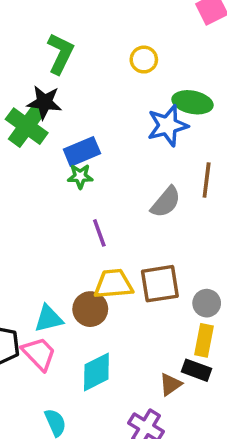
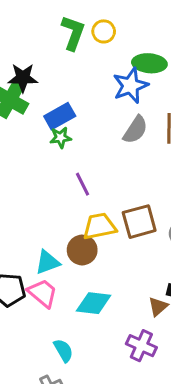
green L-shape: (60, 54) -> (73, 33), moved
gray semicircle: (166, 202) -> (135, 130), moved
cyan diamond: (96, 372) -> (94, 303), turned 40

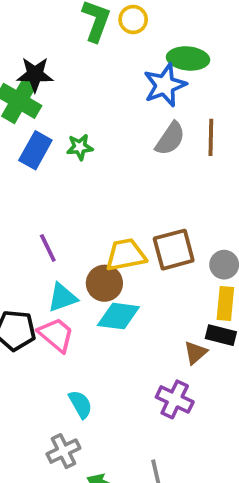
blue rectangle: (60, 116) -> (35, 150), moved, turned -32
purple line: (82, 184) -> (48, 248), moved
cyan diamond: (94, 303) -> (118, 316), moved

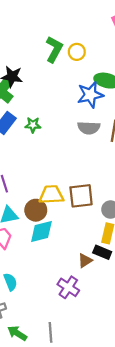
gray semicircle: (170, 139) -> (89, 128), turned 50
cyan diamond: (118, 316) -> (41, 231), turned -30

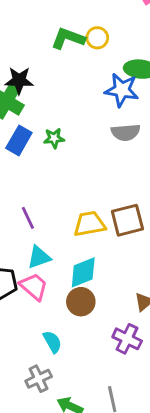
green L-shape: (54, 49) -> (68, 38), turned -90
blue star: (90, 95) -> (122, 90), turned 30
brown circle: (36, 210) -> (81, 302), moved

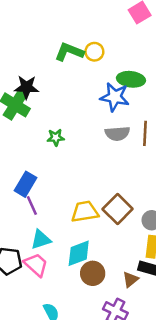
blue rectangle: (19, 140) -> (26, 184), moved
brown square: (127, 220) -> (118, 209), turned -32
brown circle: (81, 302) -> (93, 273), moved

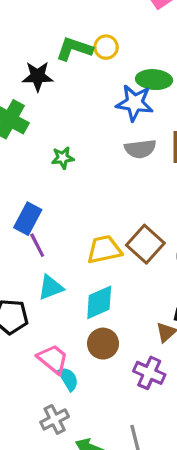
black star: (27, 87) -> (38, 76), moved
pink trapezoid: (36, 265) -> (53, 359), moved
brown circle: (93, 273) -> (103, 344), moved

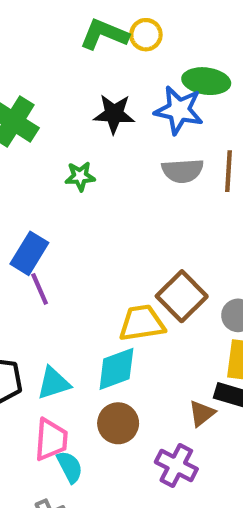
black star: (38, 76) -> (114, 114), moved
yellow trapezoid: (104, 250) -> (142, 323), moved
cyan triangle: (51, 287) -> (54, 383), moved
pink trapezoid: (53, 359) -> (51, 440), turned 52

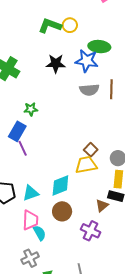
green star: (80, 176) -> (31, 109), moved
brown square: (182, 296) -> (91, 150), size x0.6
yellow trapezoid: (142, 323) -> (86, 165), moved

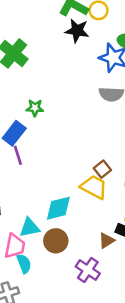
black star: (56, 64) -> (77, 31), moved
yellow trapezoid: (86, 165) -> (94, 187), turned 30
cyan triangle: (31, 193) -> (30, 228), moved

